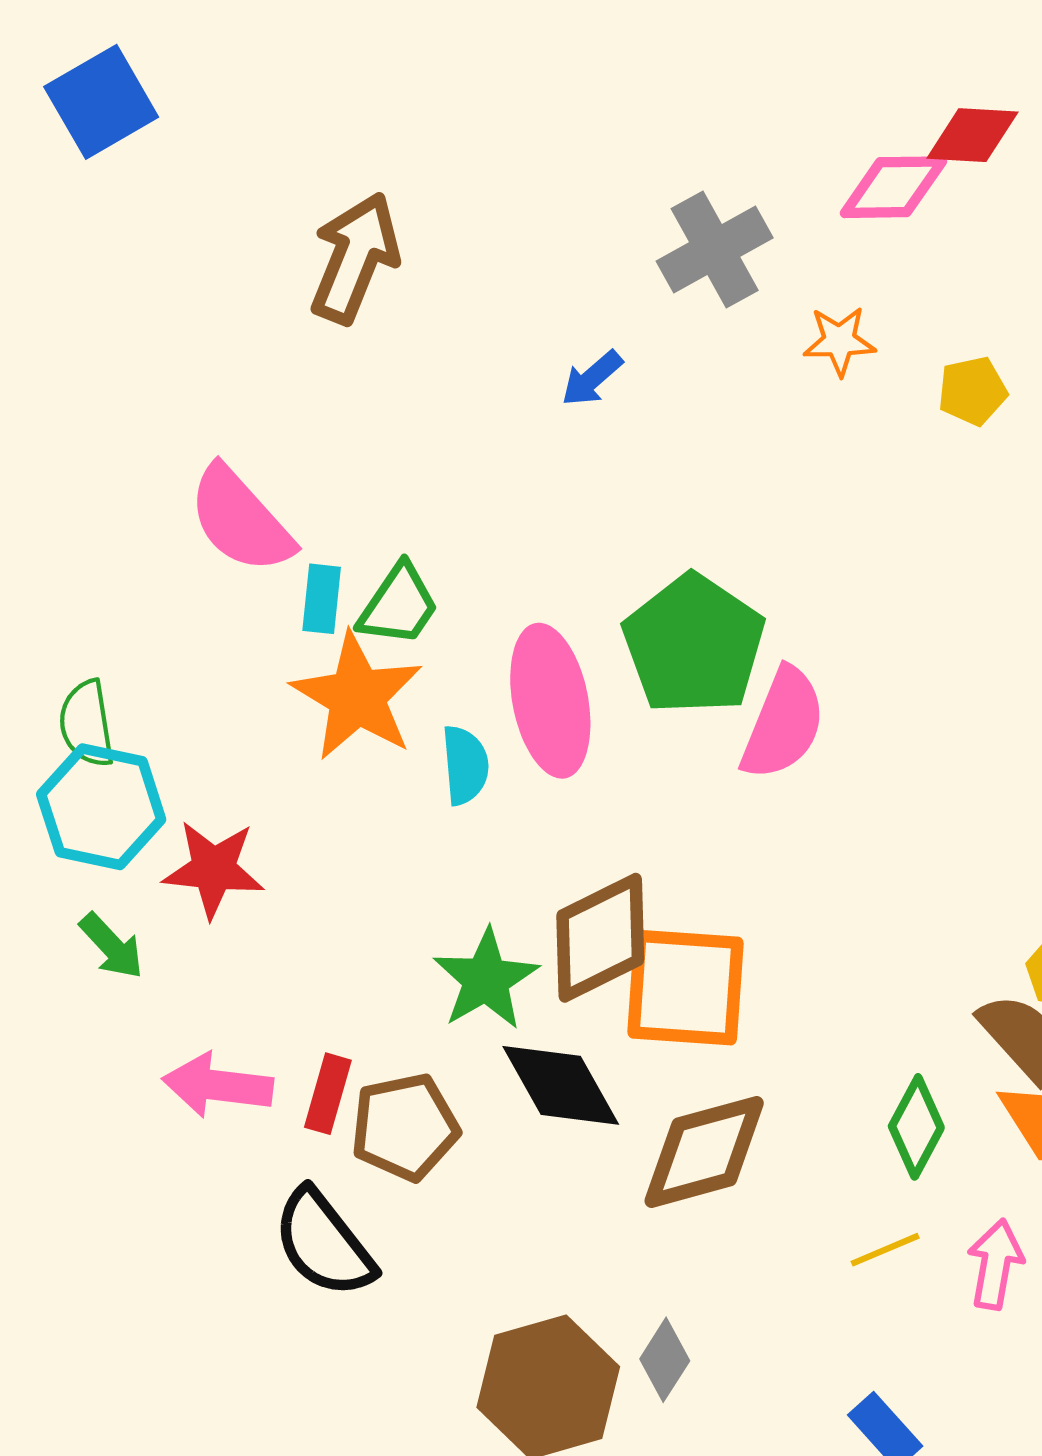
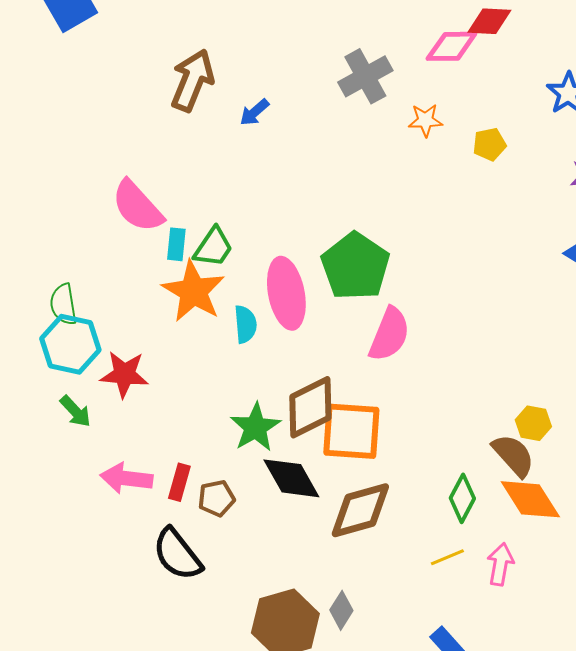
blue arrow: (592, 378) -> (254, 112), moved
pink semicircle: (783, 724) -> (389, 334), moved
brown pentagon: (405, 1127) -> (216, 498), size x0.7

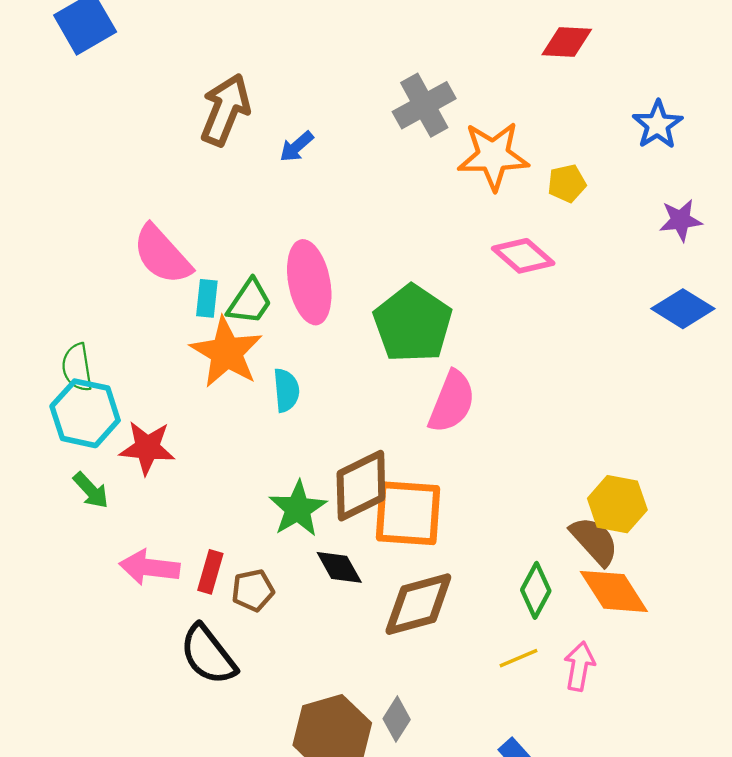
pink diamond: (451, 46) -> (523, 256), moved, turned 42
orange star: (425, 120) -> (493, 156), size x1.8
pink ellipse: (286, 293) -> (309, 282), moved
yellow hexagon: (533, 423) -> (617, 504), size x1.4
black diamond: (291, 478) -> (339, 567), size x0.7

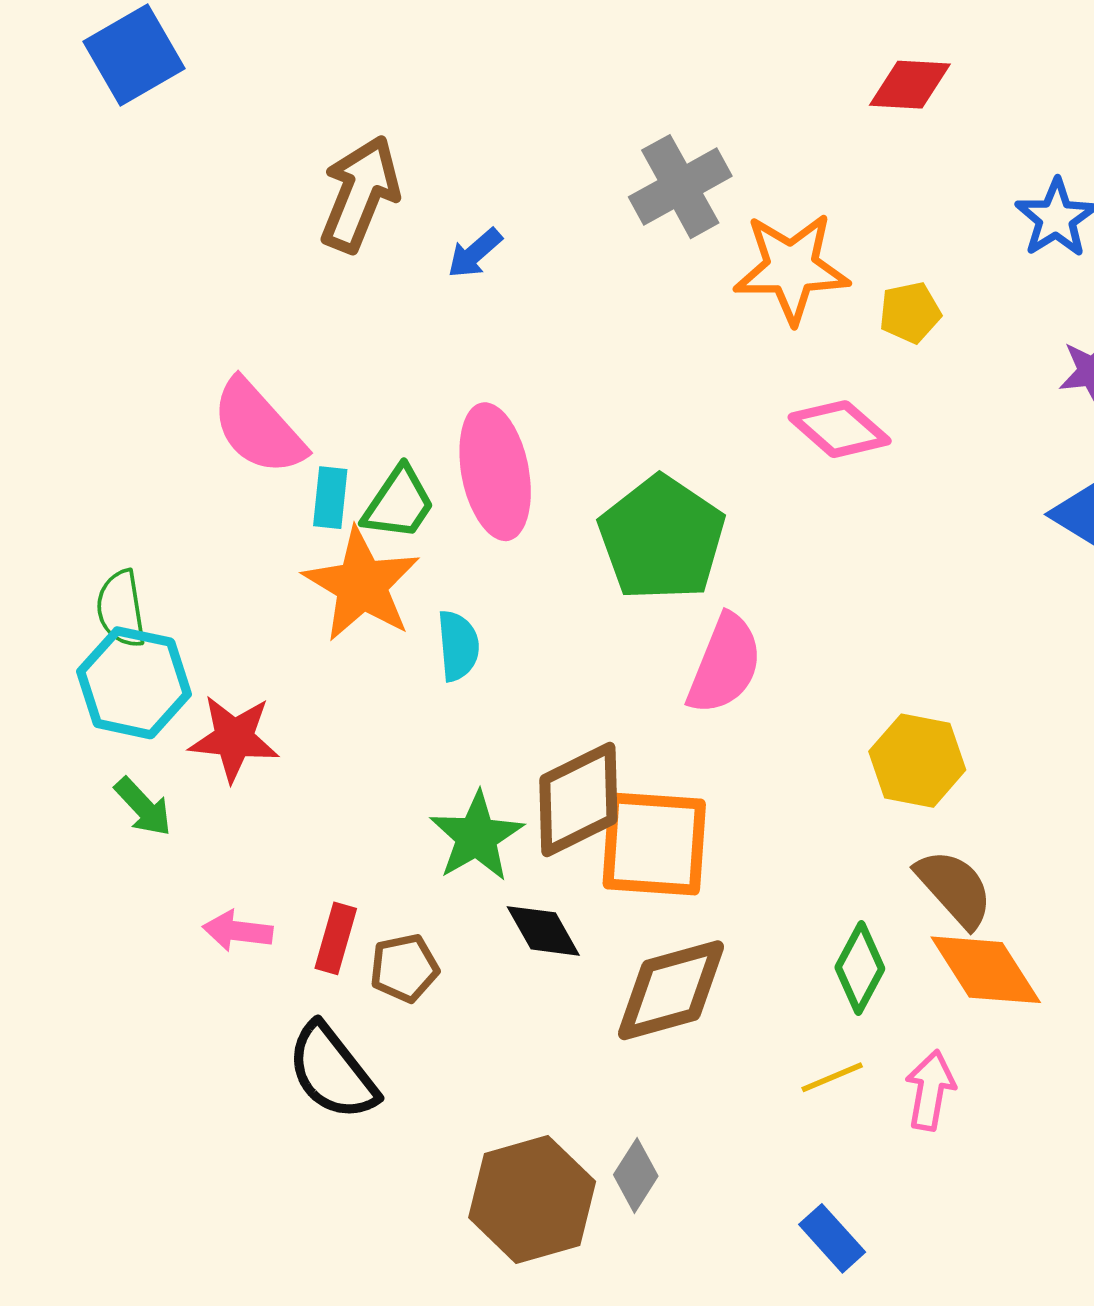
yellow hexagon: (617, 504) -> (917, 761), moved
pink arrow: (149, 567) -> (238, 931), size x0.7

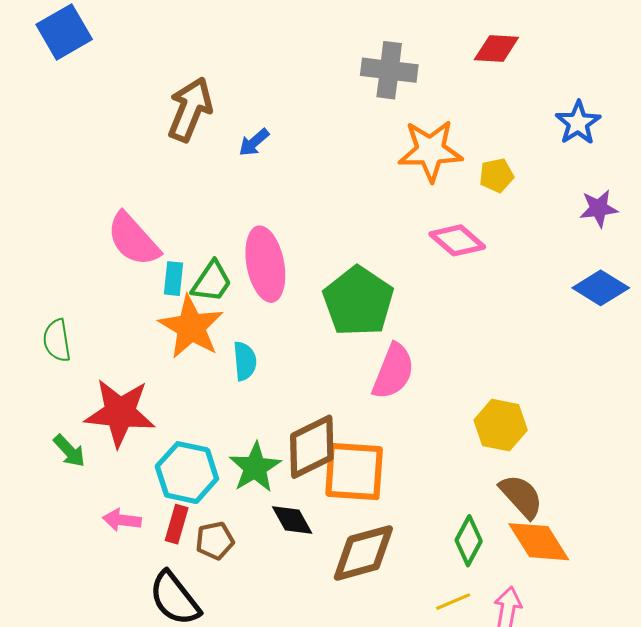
gray cross: (680, 187) -> (389, 70), moved, turned 36
cyan hexagon: (134, 683) -> (187, 473), moved
red star: (234, 738) -> (120, 413), size x1.4

